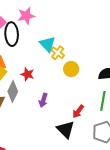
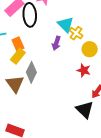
red star: (27, 74) -> (84, 70), moved
purple arrow: (43, 100) -> (56, 43), moved

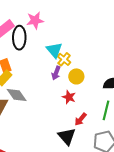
purple arrow: (56, 43) -> (56, 73), moved
gray diamond: (31, 72) -> (17, 95), turned -65

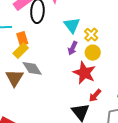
yellow cross: (64, 59) -> (91, 35), moved
red star: (69, 97) -> (84, 73), size x1.6

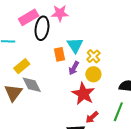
orange rectangle: (22, 39) -> (60, 54), moved

